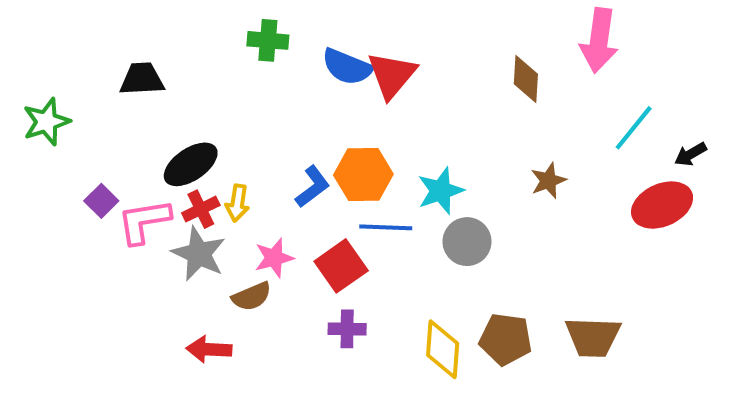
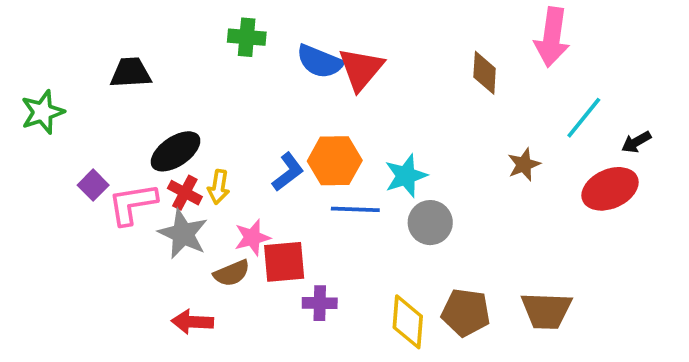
brown star: (548, 181) -> (524, 165), moved
red cross: (201, 209) -> (185, 193), turned -36
red square: (341, 266) -> (284, 262), moved, turned 30

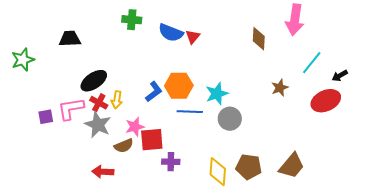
red triangle: (361, 69) -> (193, 37), size x0.6
purple square: (93, 185) -> (46, 117), moved, turned 35
brown trapezoid: (546, 311) -> (292, 166), turned -52

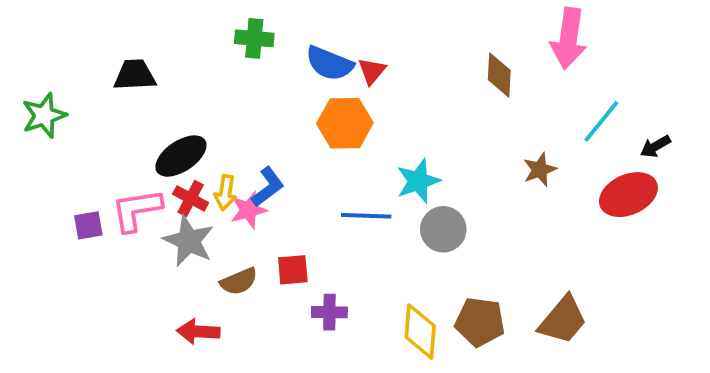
orange hexagon: (179, 86) -> (345, 123), moved
blue L-shape: (154, 92) -> (268, 187), moved
pink star: (135, 127) -> (248, 210), moved
red square: (152, 140) -> (293, 270), size x0.7

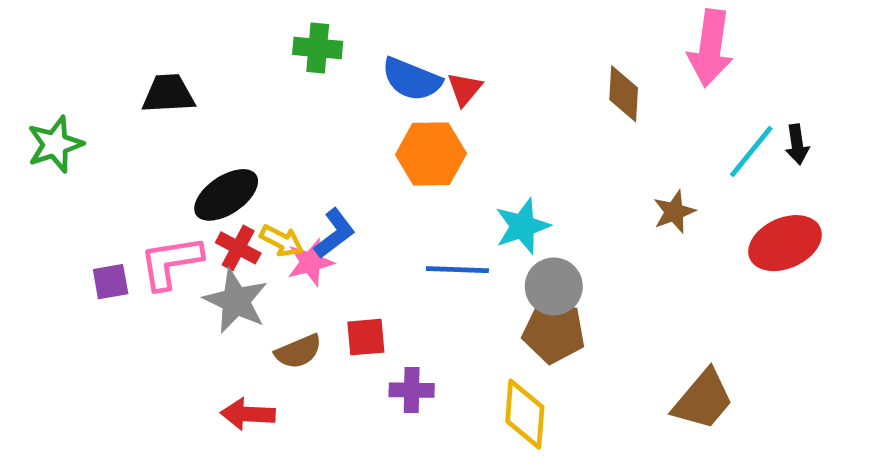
black arrow: (655, 146) -> (797, 144), moved, turned -68
yellow arrow: (225, 193) -> (282, 241), turned -72
brown pentagon: (480, 322) -> (554, 332), moved

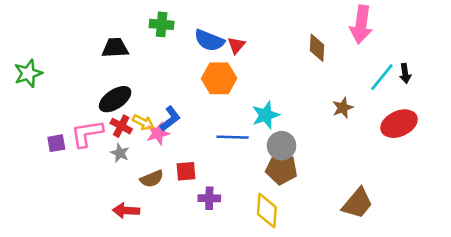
black trapezoid: (168, 94) -> (115, 48), moved
gray star: (236, 301) -> (120, 153), size x0.6

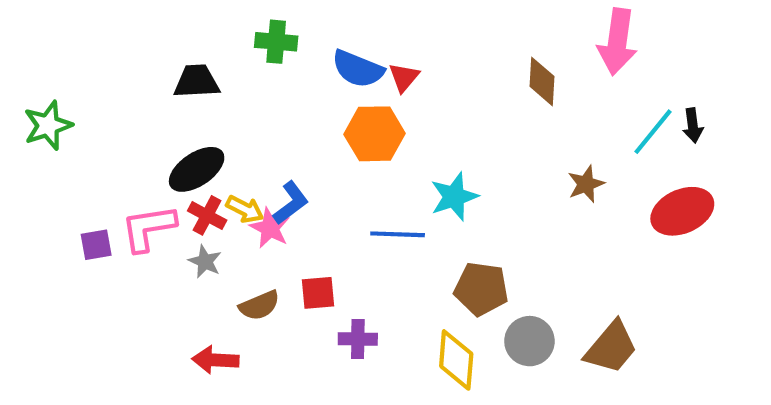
pink star: (158, 133) -> (270, 228), turned -30
gray circle: (282, 146) -> (529, 341), moved

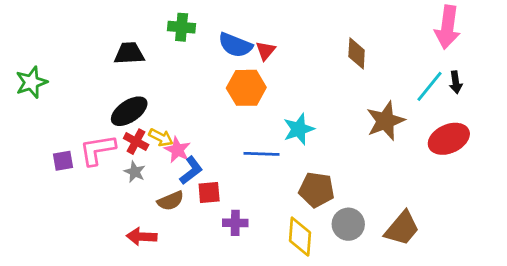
pink arrow: (617, 42) -> (447, 27), moved
brown star: (586, 184) -> (385, 121), size x1.6
blue L-shape: (291, 203) -> (191, 170), moved

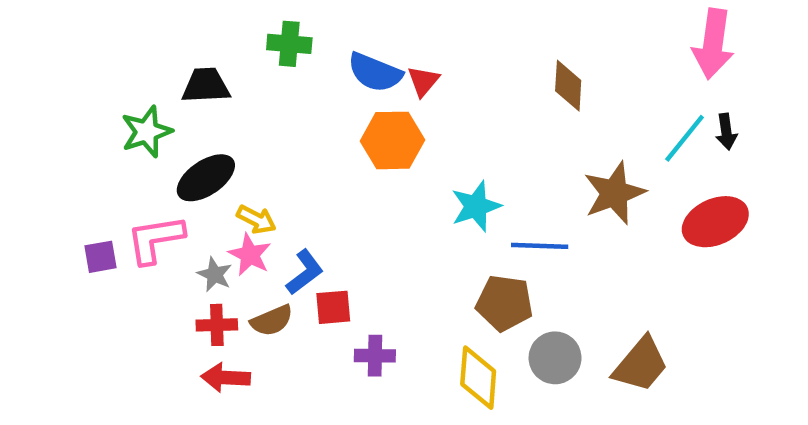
green star: (31, 82) -> (147, 132), moved
red cross: (136, 142) -> (217, 325), moved, turned -30
pink star: (177, 150) -> (250, 255), moved
blue line: (261, 154) -> (540, 246), moved

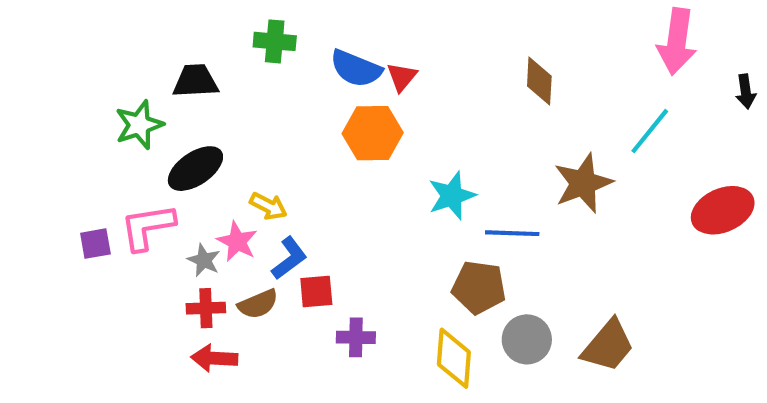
black arrow: (726, 132) -> (746, 91), moved
yellow arrow: (256, 220) -> (268, 206), moved
red ellipse: (715, 222) -> (723, 210), moved

